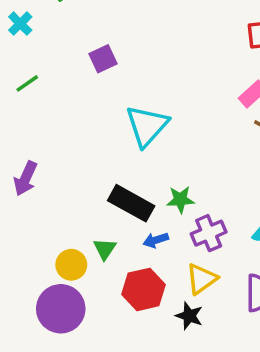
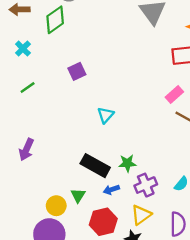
cyan triangle: (147, 126) -> (106, 115), size x0.6

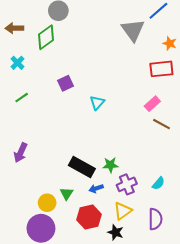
cyan triangle: (106, 115) -> (97, 103), moved

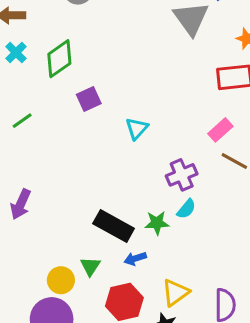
green diamond: (46, 37) -> (59, 59), moved
cyan cross: (17, 63) -> (16, 53), moved
cyan semicircle: (158, 183) -> (186, 209), moved
purple cross: (127, 184) -> (182, 175), moved

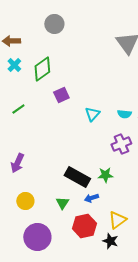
cyan semicircle: (186, 209) -> (124, 114), moved, turned 56
yellow circle: (61, 280) -> (25, 201), moved

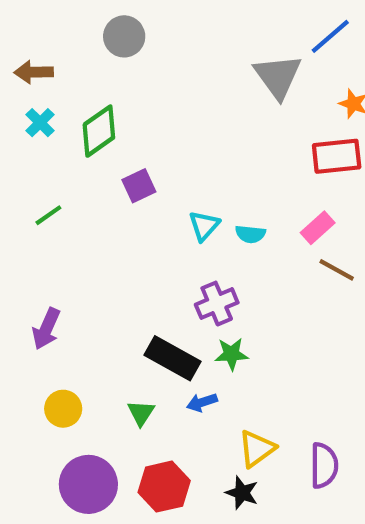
cyan semicircle: (124, 114) -> (250, 234), moved
purple cross: (121, 144) -> (217, 304), moved
red hexagon: (84, 226) -> (164, 487), moved

